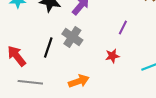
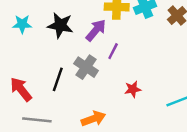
purple line: (123, 28) -> (113, 51), moved

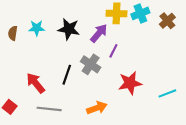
red star: (133, 89) -> (130, 83), size x1.6

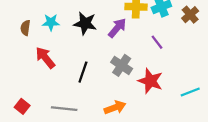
purple line: (113, 51) -> (157, 42), moved, turned -64
gray cross: (91, 64) -> (122, 65), moved
red arrow: (36, 83) -> (45, 58), moved
red star: (130, 83) -> (150, 81), turned 30

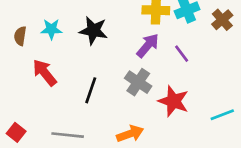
purple arrow: (117, 28) -> (148, 46), moved

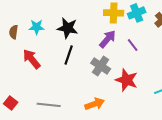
black line: (91, 90) -> (69, 55), moved

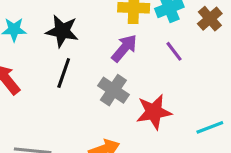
purple line: (133, 45) -> (174, 51), moved
red star: (127, 80) -> (154, 112), turned -30

